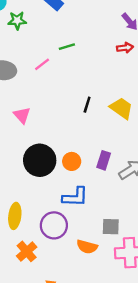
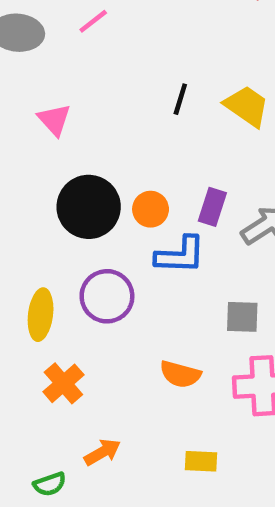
blue L-shape: (75, 197) -> (180, 255), moved
purple circle: (54, 225) -> (107, 296), moved
gray square: (111, 227) -> (242, 317), moved

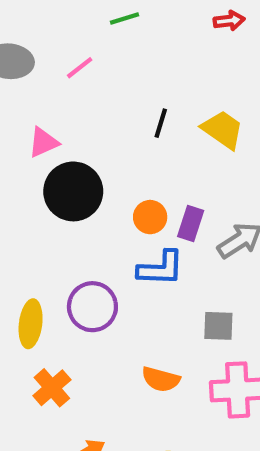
pink line: (93, 21) -> (80, 68), moved
pink triangle: (54, 120) -> (43, 142), turned 48
black circle: (89, 207) -> (73, 191), moved
orange circle: (151, 209) -> (150, 217), moved

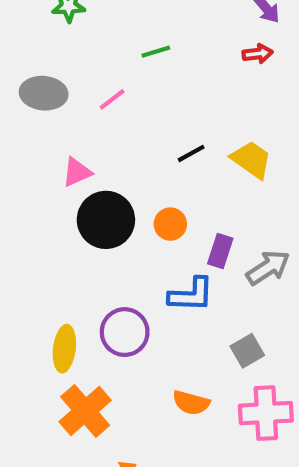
black line: (161, 123) -> (191, 153), turned 44
orange circle: (150, 217) -> (170, 224), moved
gray square: (218, 326) -> (247, 351), turned -32
orange cross: (52, 388) -> (85, 411), size x1.4

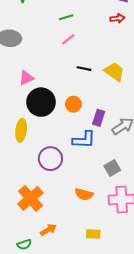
pink line: (112, 99) -> (68, 39), moved
black line: (191, 153) -> (84, 69), turned 40
yellow ellipse: (64, 349) -> (21, 130), moved

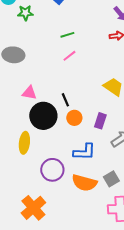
black line: (84, 69) -> (65, 100), moved, turned 56
pink triangle: (26, 78) -> (29, 93), turned 35
purple rectangle: (99, 118) -> (100, 121), moved
orange semicircle: (84, 194) -> (84, 183), moved, size x1.4

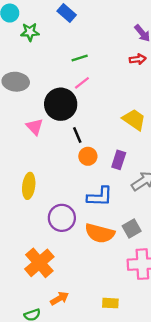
pink triangle: (29, 93) -> (35, 127), turned 35
black circle: (43, 116) -> (61, 104), moved

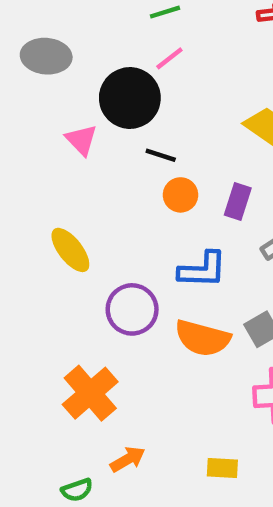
black line: (77, 135) -> (161, 155), turned -49
yellow ellipse: (29, 186) -> (70, 250), turned -45

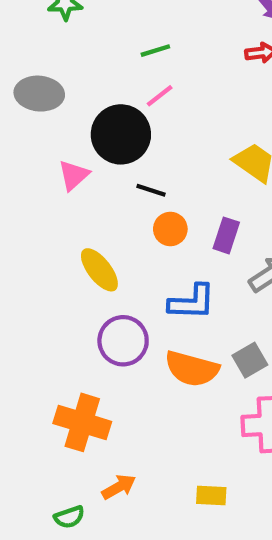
pink triangle: (81, 140) -> (74, 175), turned 32
yellow ellipse: (70, 250) -> (99, 270), moved
orange cross: (90, 393) -> (82, 422), turned -32

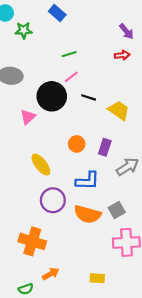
black line: (151, 190) -> (89, 97), moved

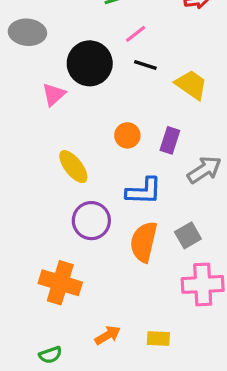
pink line: (71, 77) -> (136, 34), moved
orange semicircle: (87, 214) -> (144, 242), turned 88
orange arrow: (51, 274) -> (108, 335), moved

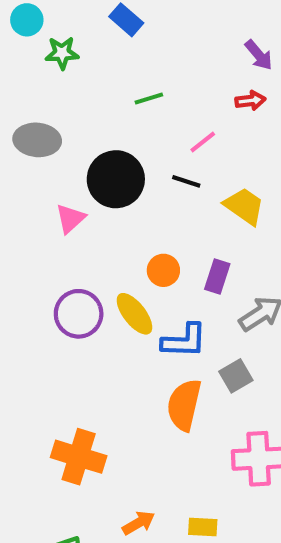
pink line: (136, 34) -> (203, 142), moved
yellow ellipse: (73, 167) -> (134, 314), moved
purple circle: (91, 221) -> (79, 314), moved
gray square: (188, 235) -> (236, 376), moved

